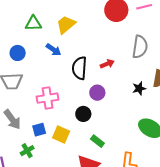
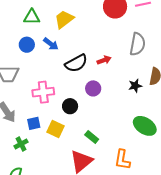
blue circle: (18, 53) -> (27, 45), moved
black semicircle: (79, 68) -> (76, 63), turned -125
black circle: (83, 114) -> (70, 106), moved

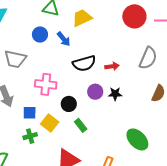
black star: (135, 86) -> (115, 94), moved
green rectangle: (92, 137) -> (81, 125), moved
green cross: (21, 144) -> (30, 136), moved

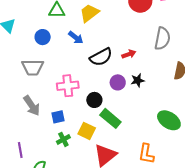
blue circle: (40, 35) -> (43, 37), moved
yellow square: (50, 123) -> (87, 131), moved
green rectangle: (81, 125) -> (110, 118), size x1.5

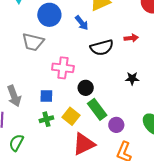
blue circle: (43, 37) -> (49, 15), size x1.5
red arrow: (129, 54) -> (131, 38), moved
purple circle: (118, 82) -> (116, 125), moved
gray arrow: (32, 106) -> (14, 96), moved

